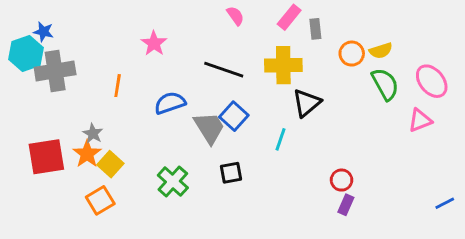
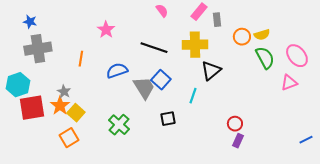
cyan hexagon: (26, 54) -> (18, 85), moved
black square: (231, 173) -> (168, 119), moved

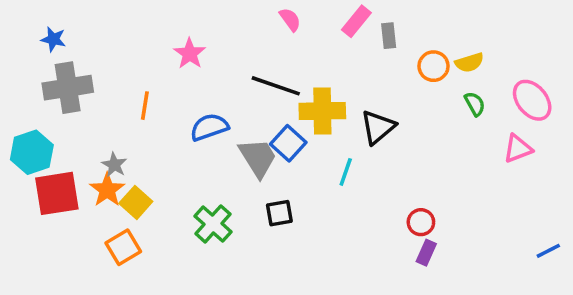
yellow cross: (195, 45) -> (322, 111), moved
green semicircle: (265, 58) -> (475, 104), size x0.6
black square: (168, 119) -> (279, 213), moved

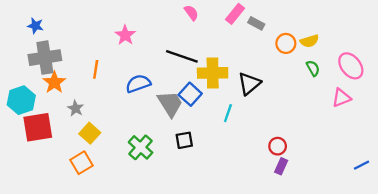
gray rectangle: (389, 36) -> (256, 23), turned -56
orange star: (107, 190) -> (54, 82), moved

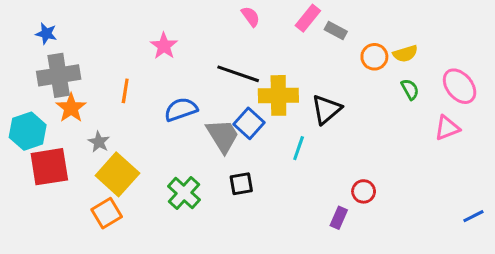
yellow square: (90, 133) -> (117, 174), size x1.5
purple rectangle: (281, 166) -> (339, 218), moved

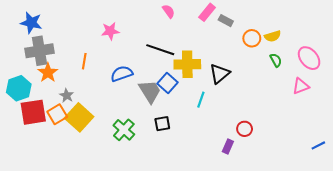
blue star: (46, 34) -> (31, 23), size x1.5
pink star: (164, 46) -> (110, 31), turned 30
orange square: (107, 213) -> (57, 114), moved

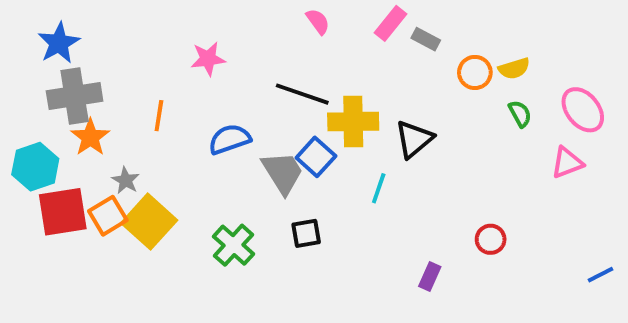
blue star: (31, 23) -> (59, 43), turned 30
red circle: (245, 129) -> (491, 239), moved

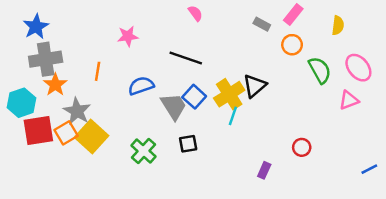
pink rectangle: (390, 23) -> (293, 15), moved
yellow semicircle: (514, 69) -> (338, 25), moved, turned -66
green semicircle: (520, 114) -> (320, 70), size x1.6
yellow cross: (353, 122) -> (229, 94), moved, turned -32
gray star: (126, 180) -> (77, 111), size x1.6

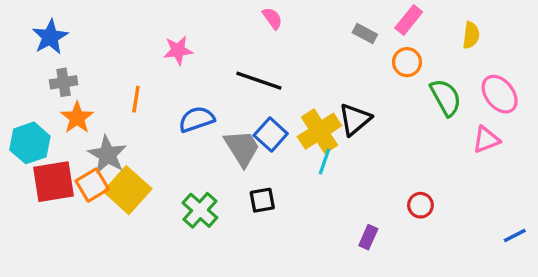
gray cross: (46, 59) -> (64, 82), size x0.6

